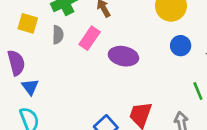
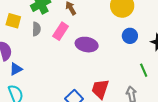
blue triangle: (30, 87) -> (16, 69), turned 40

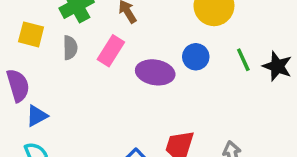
blue circle: (130, 36) -> (196, 57), moved
green line: (144, 70) -> (243, 60), moved

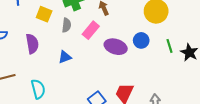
blue triangle: (37, 116) -> (65, 57), moved

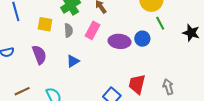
blue circle: (141, 40) -> (142, 39), moved
green line: (169, 46) -> (160, 23), moved

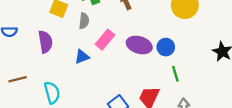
green line: (160, 23) -> (175, 74), moved
pink rectangle: (93, 30) -> (105, 40), moved

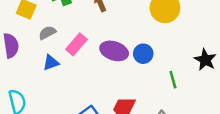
gray semicircle: (84, 21) -> (47, 33), moved, turned -126
green line: (175, 74) -> (173, 80), moved

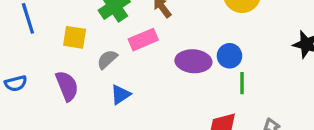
pink rectangle: (76, 44) -> (143, 40), moved, turned 40
green line: (173, 80) -> (242, 83), moved, turned 30

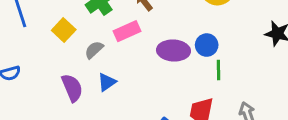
yellow square: (75, 37) -> (64, 30), turned 35
purple semicircle: (67, 86) -> (72, 88), moved

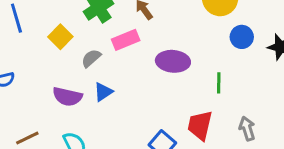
blue circle: (207, 45) -> (242, 37), moved
purple semicircle: (72, 88) -> (67, 97), turned 124

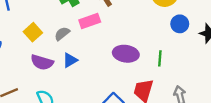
yellow square: (60, 37) -> (33, 32), moved
purple ellipse: (173, 61) -> (126, 54), moved

